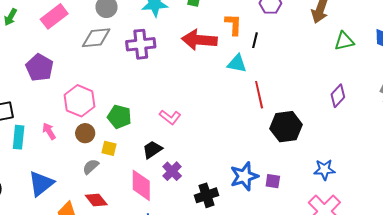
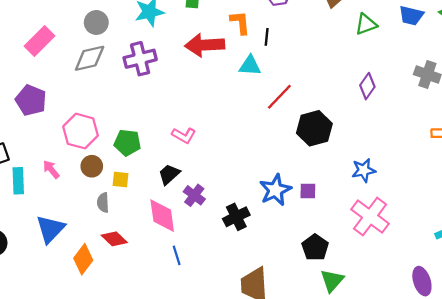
red line: (259, 95) -> (279, 97), turned 64
gray semicircle: (91, 167) -> (103, 203), turned -42

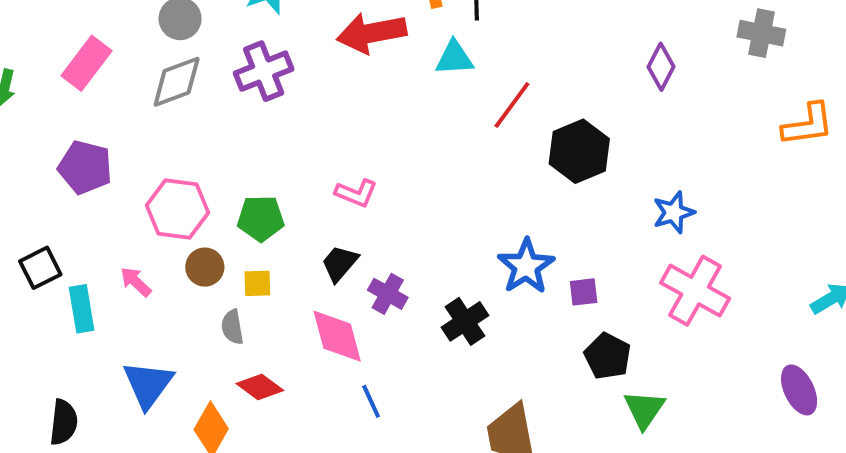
purple square: (308, 191) -> (584, 292), moved

